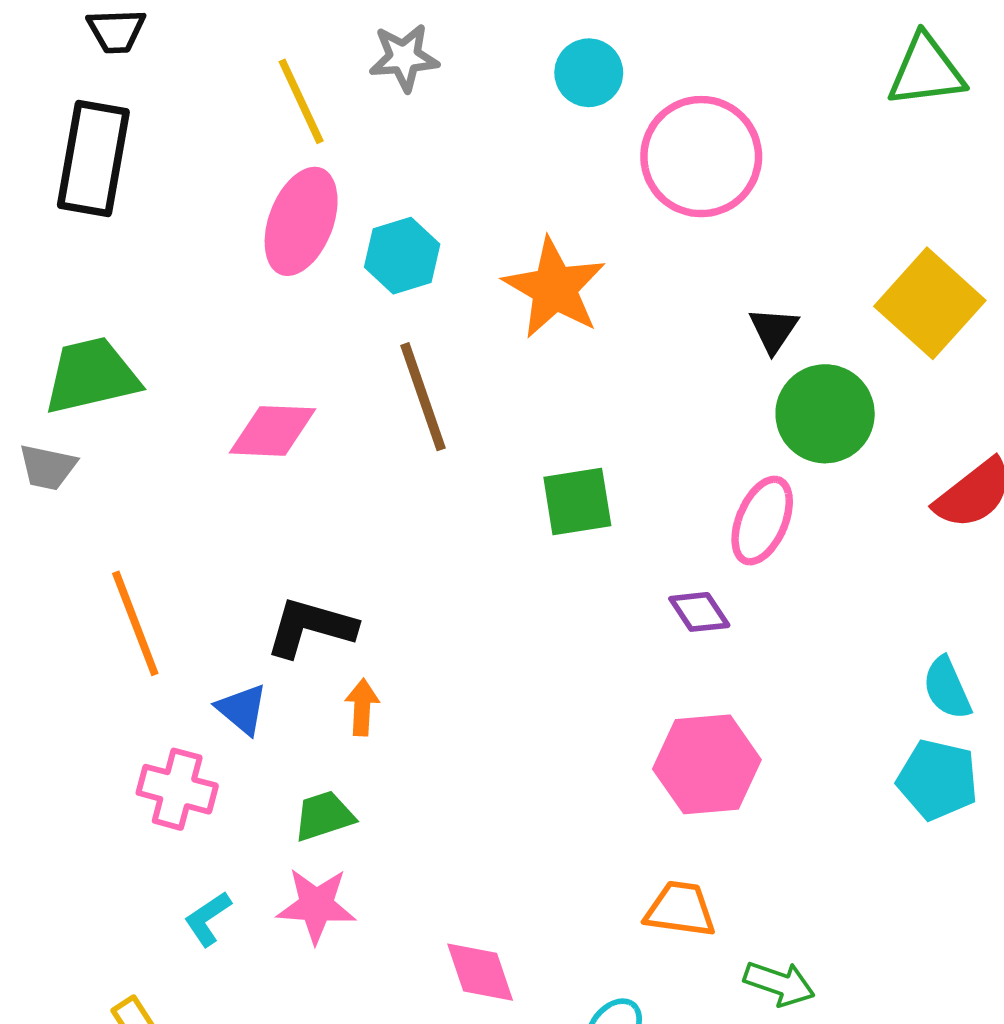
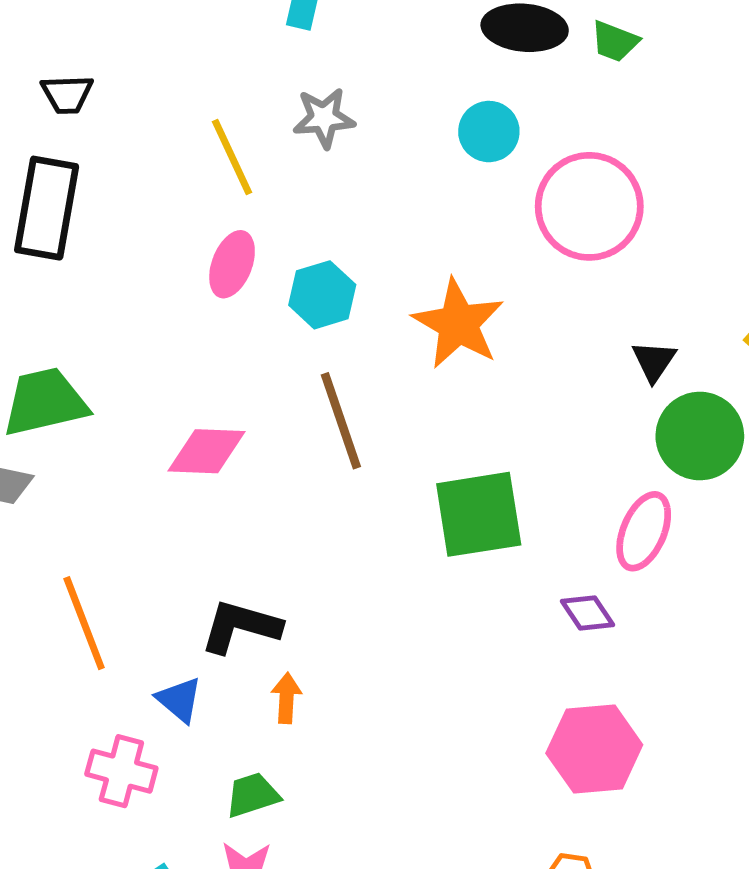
pink ellipse: (301, 221) -> (232, 264), size x0.7
green square: (577, 501) -> (479, 514), size x1.4

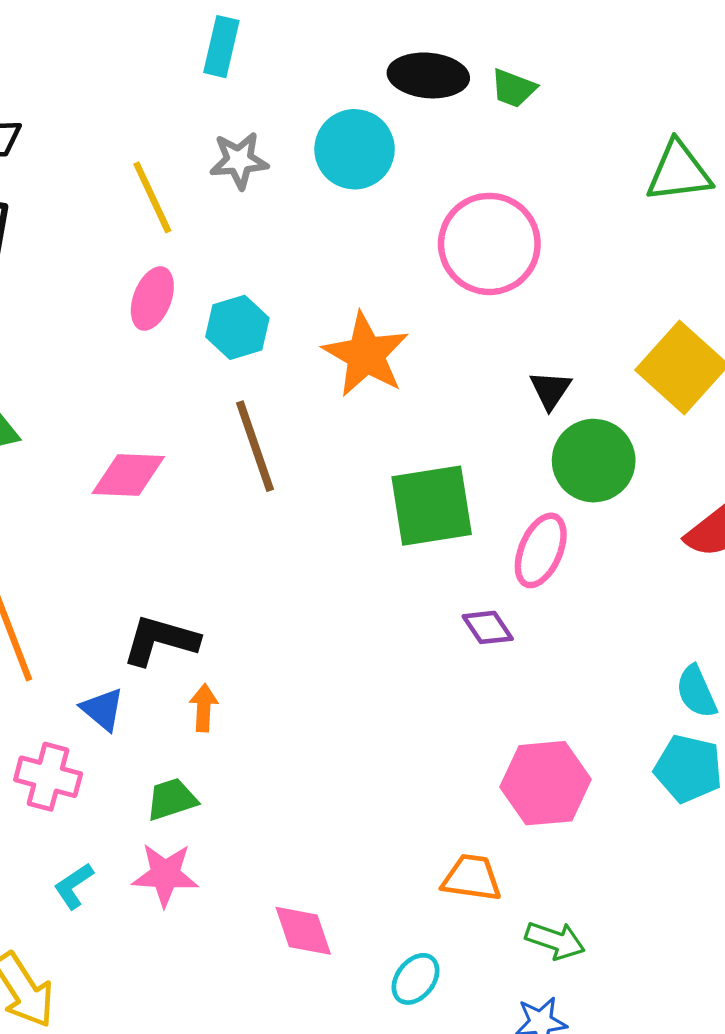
cyan circle: (489, 132) -> (355, 149), moved, size x1.4
green square: (479, 514) -> (432, 506), moved
pink hexagon: (594, 749) -> (545, 783), moved

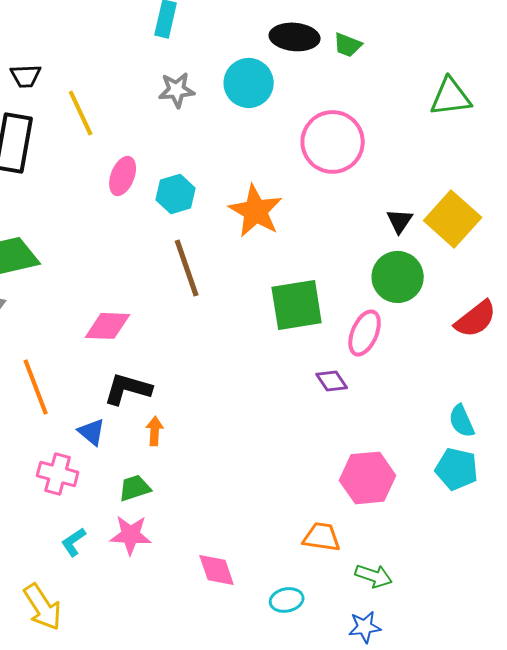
yellow line: (152, 197) -> (81, 113), moved
black triangle: (550, 390) -> (400, 221), moved
pink diamond: (128, 475) -> (108, 326), moved
cyan ellipse: (416, 979) -> (287, 600), turned 40

